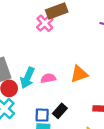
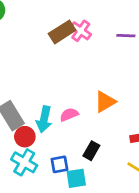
pink cross: (45, 23) -> (81, 31), moved
blue square: (42, 115) -> (60, 164), moved

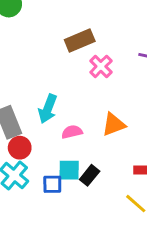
pink cross: (81, 31) -> (101, 66), moved
cyan arrow: (44, 119) -> (48, 109), moved
cyan square: (76, 178) -> (69, 170), moved

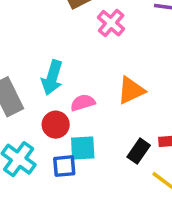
red circle: (20, 148) -> (56, 125), moved
black rectangle: (90, 175) -> (139, 151), moved

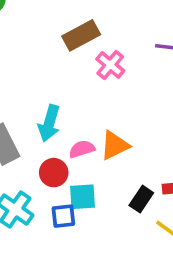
orange triangle: (131, 90) -> (115, 145), moved

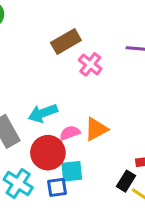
cyan arrow: (49, 123) -> (43, 113), turned 56
red circle: (54, 173) -> (48, 153), size x1.5
black rectangle: (141, 199) -> (126, 181), moved

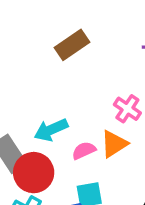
pink cross: (90, 64) -> (127, 109), moved
red circle: (48, 153) -> (34, 173), moved

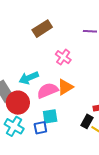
pink cross: (127, 109) -> (63, 57), moved
pink semicircle: (84, 151) -> (48, 90), size x1.5

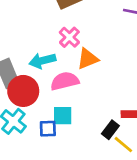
pink cross: (63, 57) -> (69, 37), moved
orange triangle: (65, 87) -> (88, 59), moved

